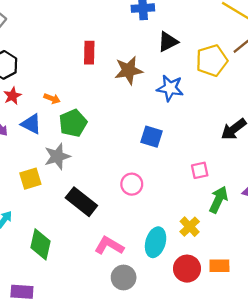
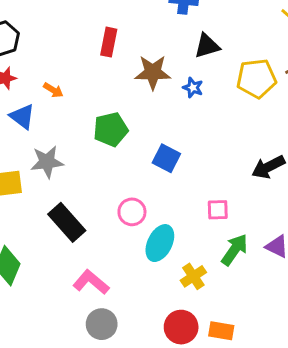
blue star: (170, 88) -> (193, 88), moved, size x0.6
green pentagon: (73, 123) -> (111, 129), moved
cyan ellipse: (156, 242) -> (160, 243), moved

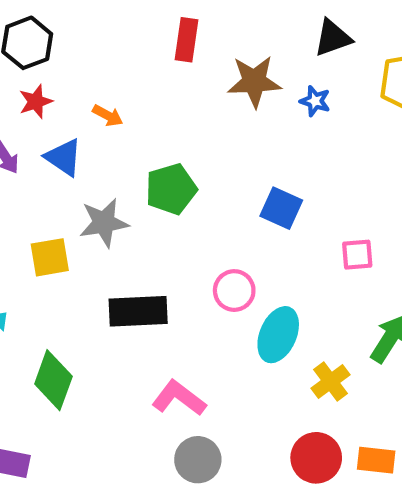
green pentagon: (111, 129) -> (171, 189), moved
pink square: (218, 210) -> (357, 255), moved
black rectangle: (67, 222) -> (138, 311), turned -48

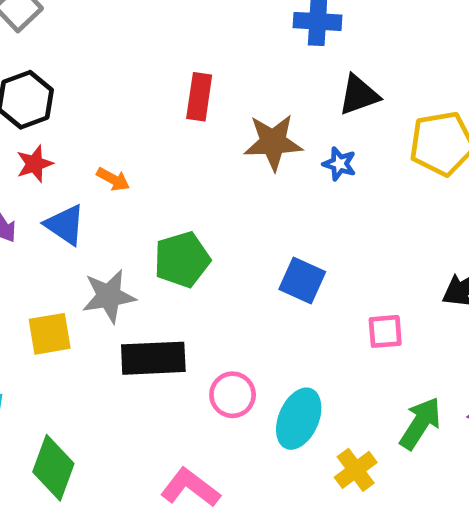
pink circle: (234, 291) -> (233, 395), moved
black rectangle: (138, 311) -> (153, 358), moved

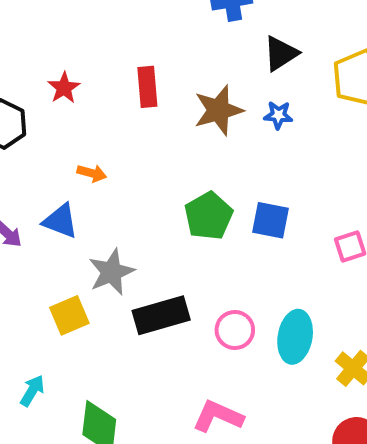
red star: (35, 164) -> (64, 88), moved
green pentagon: (182, 260) -> (209, 216), moved

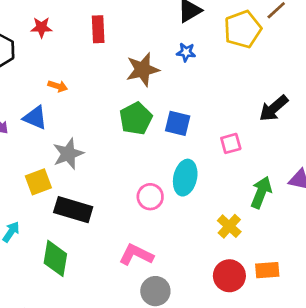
red star: (64, 88) -> (41, 27), turned 30
brown star: (218, 110) -> (143, 70), moved
black rectangle: (161, 315) -> (73, 210), moved, turned 30
cyan ellipse: (295, 337) -> (185, 178), moved

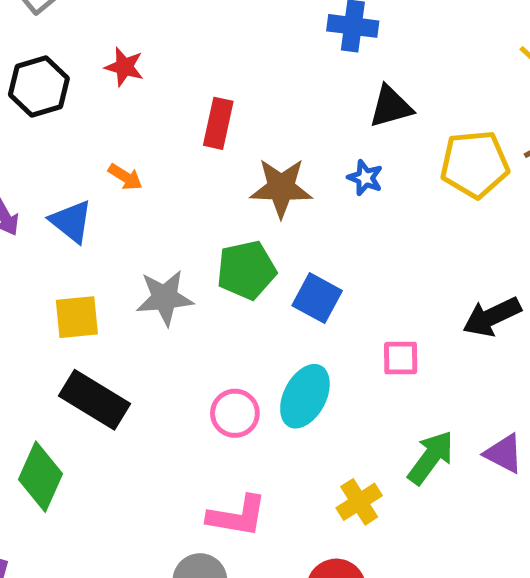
red rectangle: (98, 29) -> (218, 123), moved
gray star: (68, 154) -> (165, 298), moved
yellow square: (38, 182) -> (77, 317), moved
pink L-shape: (136, 255) -> (237, 516), moved, turned 148

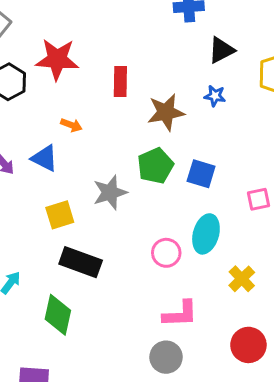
red star: (124, 67) -> (57, 59), size x1.8
yellow cross: (359, 502) -> (242, 279), moved

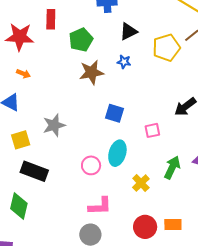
red rectangle: (120, 82) -> (51, 19), moved
orange arrow: (71, 125) -> (23, 74), moved
green pentagon: (155, 166) -> (81, 40), moved

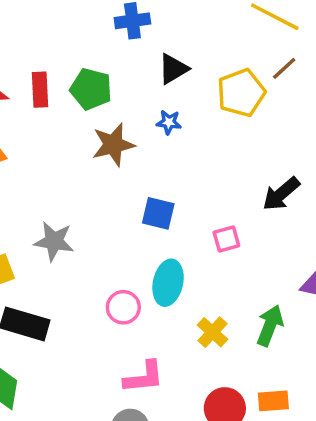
red rectangle: (51, 19) -> (40, 90), moved
green pentagon: (81, 40) -> (91, 89), turned -30
gray star: (54, 125) -> (54, 241), turned 30
green arrow: (172, 167) -> (270, 326), moved

